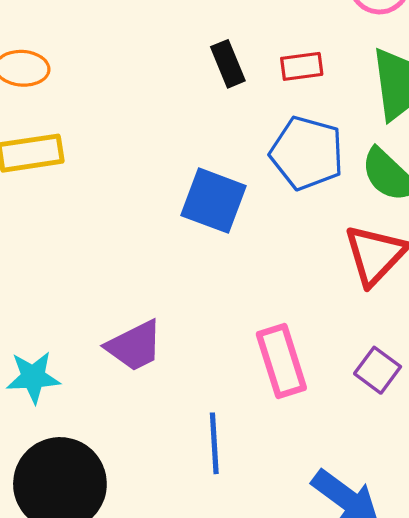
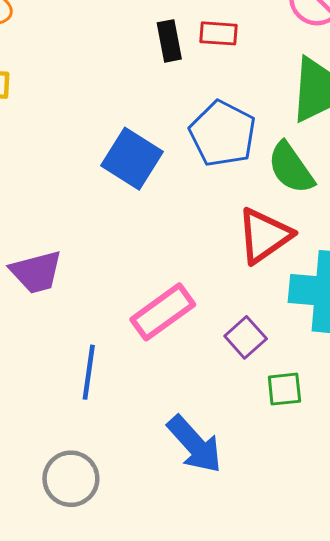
red rectangle: (302, 66) -> (219, 33), moved
pink rectangle: (281, 361) -> (163, 312), turned 60

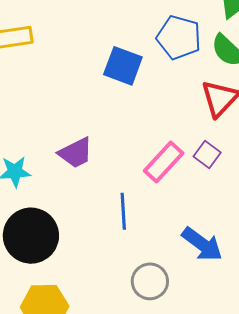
purple square: (246, 337) -> (207, 155), moved
gray circle: (71, 479) -> (150, 281), moved

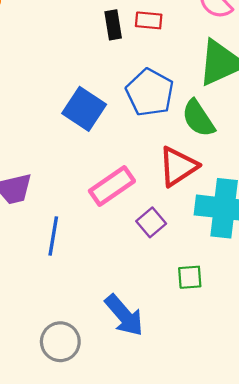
pink rectangle: (164, 162) -> (112, 186), moved
blue line: (123, 211) -> (53, 236), moved

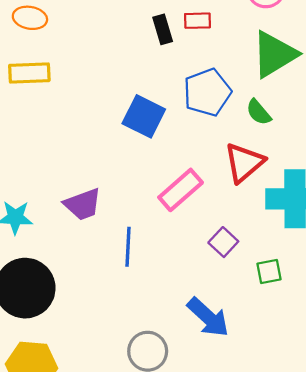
blue pentagon: (150, 93) -> (207, 92), turned 30
green semicircle: (198, 118) -> (259, 112), size x0.7
purple square: (151, 222) -> (223, 242), moved

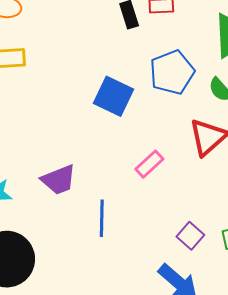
pink rectangle: (181, 190) -> (149, 164), size x0.7
purple square: (223, 242) -> (190, 236), moved

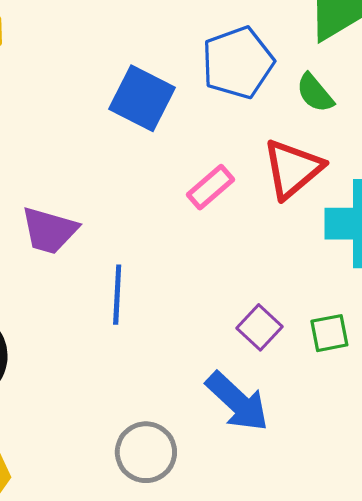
pink rectangle: (149, 164) -> (211, 187), moved
purple trapezoid: (59, 180) -> (49, 230), turned 36

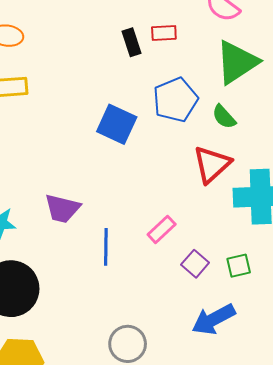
pink rectangle: (211, 187) -> (162, 229), moved
blue arrow: (237, 402) -> (214, 319), moved, turned 111

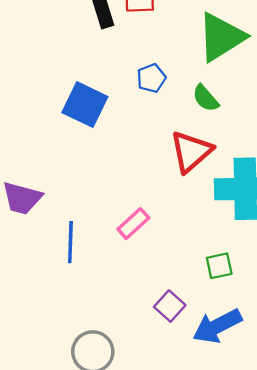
blue pentagon: (175, 100) -> (151, 78), size x0.6
purple square: (195, 264) -> (170, 306), moved
blue arrow: (214, 319) -> (217, 326), moved

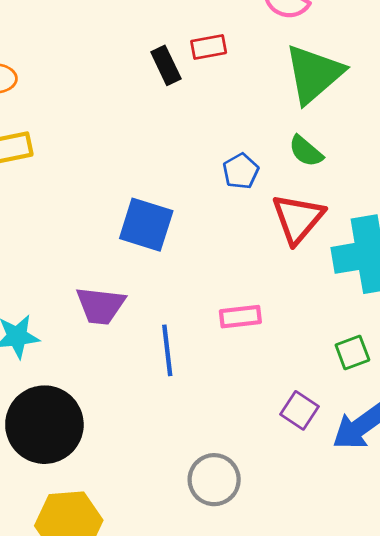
blue pentagon: (151, 78) -> (241, 171), moved
blue square: (85, 105) -> (146, 225), moved
pink rectangle: (133, 224) -> (240, 317), turned 44

